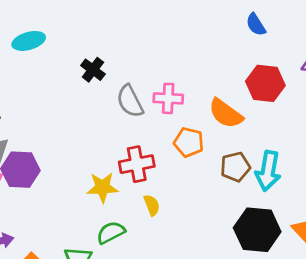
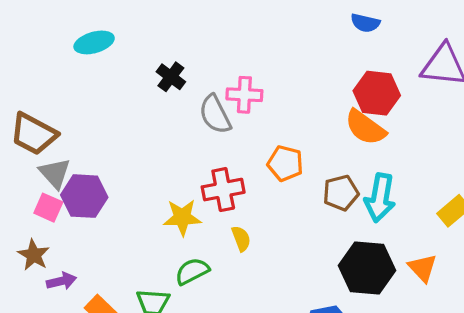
blue semicircle: (256, 25) -> (365, 23), turned -45
pink cross: (168, 98) -> (244, 95), moved
orange semicircle: (226, 113) -> (365, 127), moved

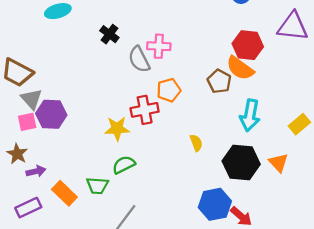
orange pentagon: (285, 163) -> (169, 90), moved, turned -30
brown pentagon: (341, 193) -> (219, 81), moved, turned -30
pink square: (48, 208) -> (27, 122), turned -36
yellow semicircle: (241, 239) -> (196, 143), moved

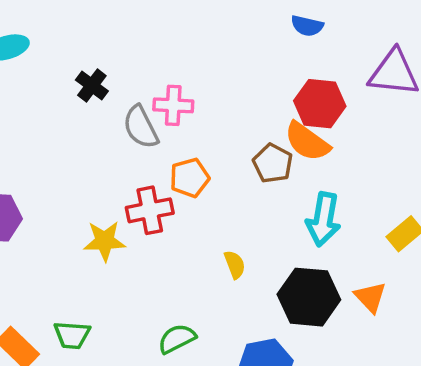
green semicircle: (124, 165) -> (177, 339), moved

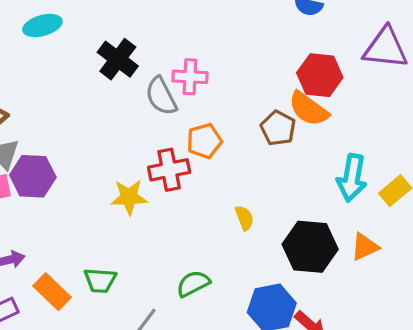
black cross: (92, 85) -> (118, 59), size x1.4
cyan arrow: (323, 219) -> (352, 178), moved
orange triangle: (370, 297) -> (365, 247), turned 48

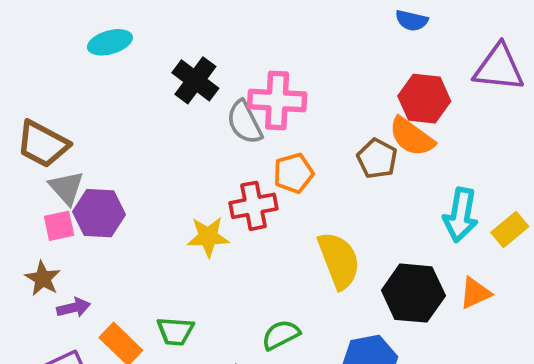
pink cross: (190, 77) -> (277, 100), size x1.4
yellow semicircle: (244, 218) -> (339, 260), size x2.0

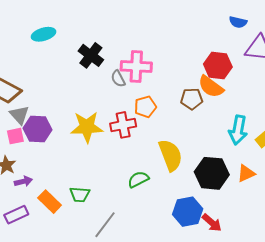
blue semicircle: (412, 20) -> (238, 22), moved
gray semicircle: (244, 122) -> (118, 79), size x0.7
brown pentagon: (377, 159) -> (192, 99), turned -30
yellow star: (208, 237) -> (87, 127), moved, size x1.4
green semicircle: (281, 335) -> (138, 179), moved

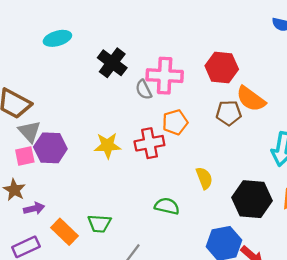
red hexagon: (218, 65) -> (222, 67), moved
yellow star: (87, 127) -> (108, 146), size x0.7
yellow semicircle: (171, 155) -> (204, 178), size x0.6
green semicircle: (138, 179) -> (167, 206), turned 40

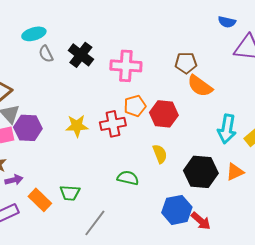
red hexagon: (222, 67) -> (164, 114), moved
gray semicircle: (144, 90) -> (46, 54), moved
brown pentagon: (229, 113) -> (186, 63), moved

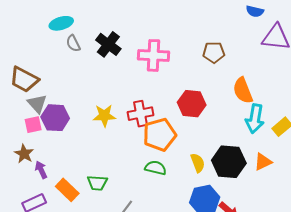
orange semicircle: (200, 86) -> (243, 91), moved, turned 32
orange pentagon: (135, 106) -> (160, 135), moved, size x1.5
yellow semicircle: (160, 154) -> (198, 163), moved
purple arrow: (14, 180) -> (41, 170), turned -102

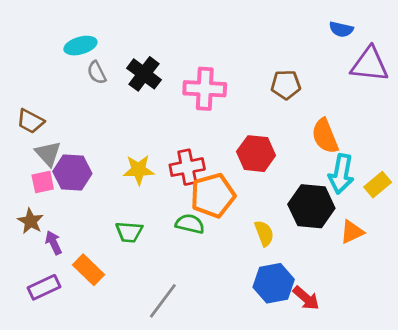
brown trapezoid: (24, 80) -> (31, 121), size x0.7
black hexagon: (229, 162) -> (311, 206), moved
green semicircle: (156, 168) -> (190, 224), moved
green trapezoid: (97, 183) -> (129, 232), moved

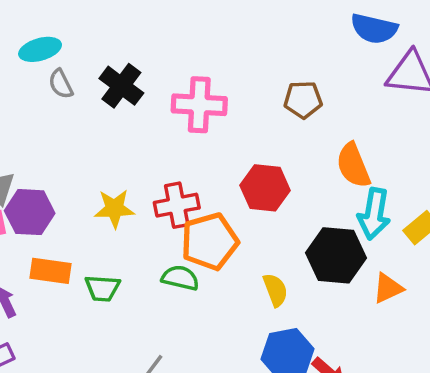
blue semicircle: (341, 29) -> (374, 29), size x1.5
orange rectangle: (89, 270) -> (50, 271), moved, turned -36

